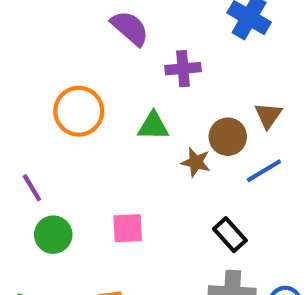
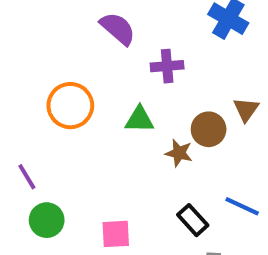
blue line: (264, 171) -> (242, 206), moved, turned 56
pink square: (128, 228) -> (116, 234), moved
black rectangle: (230, 235) -> (193, 220), moved

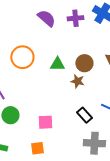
purple cross: (167, 66) -> (75, 18), moved
brown circle: (209, 129) -> (84, 63), moved

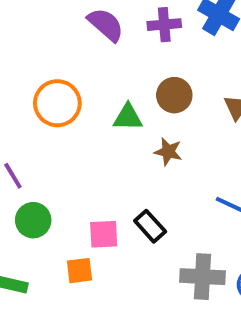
brown circle: (84, 63) -> (174, 95), moved
black rectangle: (84, 115) -> (150, 226), moved
orange square: (37, 148) -> (80, 271), moved

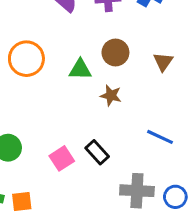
pink square: (104, 234) -> (62, 158), turned -30
orange square: (80, 271) -> (22, 201), moved

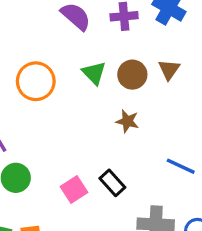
brown triangle: (163, 62) -> (169, 70), moved
green triangle: (80, 69) -> (94, 73), moved, turned 45

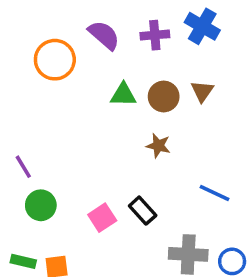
green triangle: (94, 73) -> (123, 95), turned -45
orange circle: (36, 81) -> (55, 60), moved

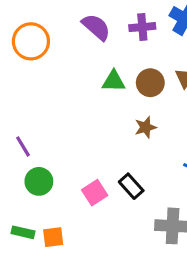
orange circle: (55, 60) -> (31, 41), moved
brown star: (158, 146) -> (145, 127), turned -30

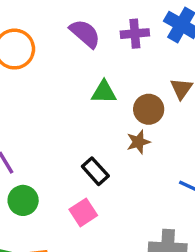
brown circle: (150, 83) -> (149, 109), moved
black rectangle: (131, 186) -> (95, 171), moved

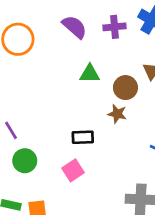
brown star: (138, 142) -> (117, 114), turned 30
black rectangle: (95, 171) -> (83, 137), turned -50

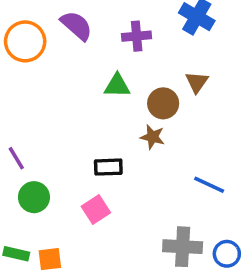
purple semicircle: (74, 27) -> (76, 26), moved
purple cross: (114, 27) -> (137, 36), moved

